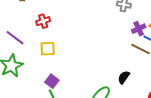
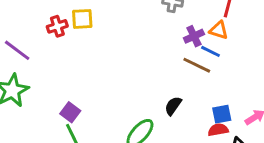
yellow square: (48, 49) -> (82, 19), moved

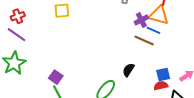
red cross: (57, 26) -> (18, 16), moved
orange triangle: (219, 30) -> (159, 15), size x1.5

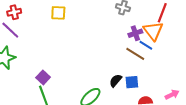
orange triangle: (159, 15) -> (153, 31), turned 30
blue square: (163, 74) -> (132, 82), moved

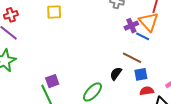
brown line: (135, 54) -> (132, 58), moved
purple square: (43, 77) -> (52, 81), moved, turned 32
blue square: (132, 82) -> (141, 74), moved

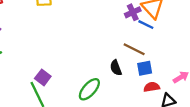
black semicircle: (116, 74) -> (116, 68), turned -56
purple square: (52, 81) -> (43, 77), turned -32

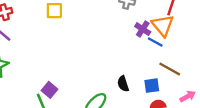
purple cross: (133, 12) -> (143, 29), turned -35
brown line: (134, 49) -> (170, 69), moved

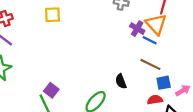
brown line: (170, 69) -> (150, 64), moved
blue square: (152, 86) -> (164, 83), moved

